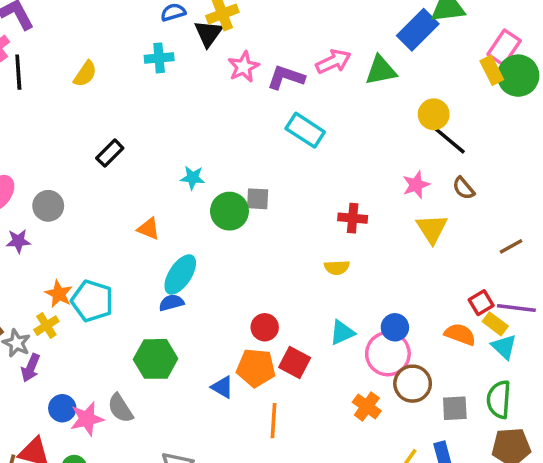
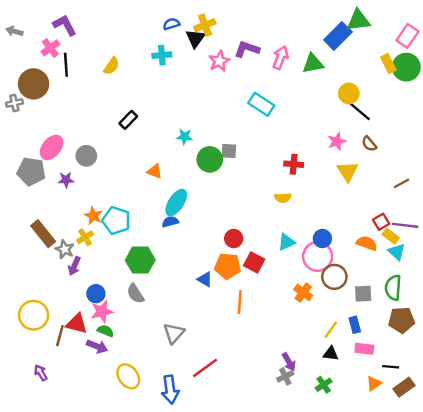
pink rectangle: (504, 47) -> (407, 36), moved
pink arrow: (333, 62) -> (280, 58), turned -45
purple L-shape: (286, 77) -> (247, 49), moved
green hexagon: (156, 359) -> (140, 260), moved
pink star: (87, 419) -> (102, 312), moved

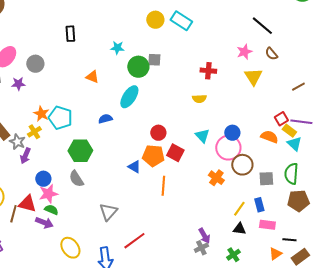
yellow circle: (349, 93) -> (155, 20), moved
black rectangle: (128, 120) -> (70, 34), turned -49
cyan ellipse: (176, 203) -> (129, 97), moved
cyan triangle: (286, 242) -> (202, 136), turned -49

